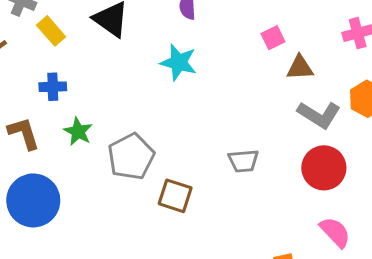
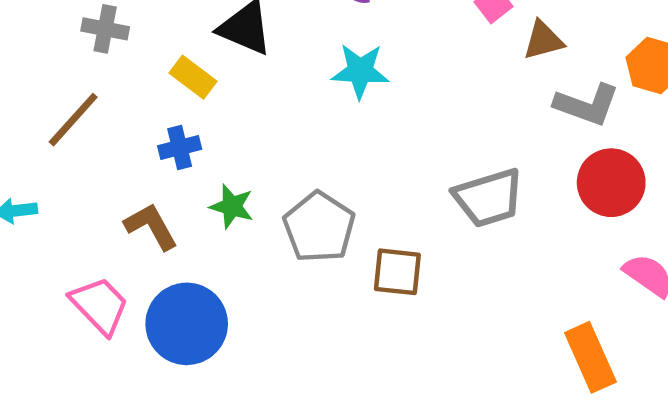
yellow rectangle: (51, 31) -> (193, 77), moved
gray trapezoid: (243, 161) -> (489, 198), size x1.5

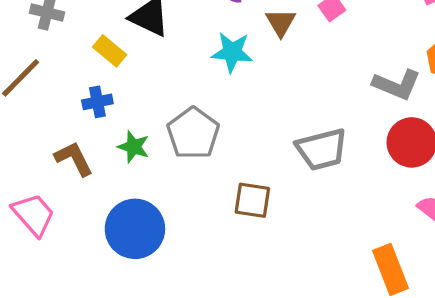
brown triangle: (543, 40) -> (281, 23), moved, turned -48
gray pentagon: (319, 227) -> (193, 133), moved
blue circle: (187, 324) -> (135, 229), moved

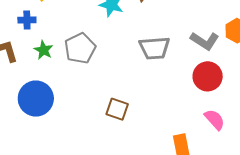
gray trapezoid: (322, 149) -> (154, 48), moved
brown square: (252, 200) -> (117, 109), moved

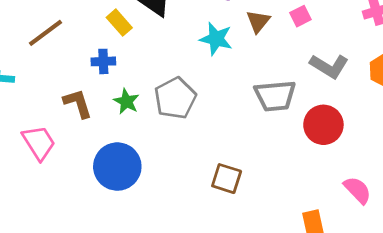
gray L-shape: (205, 41) -> (329, 66), moved
red circle: (208, 76) -> (323, 125), moved

